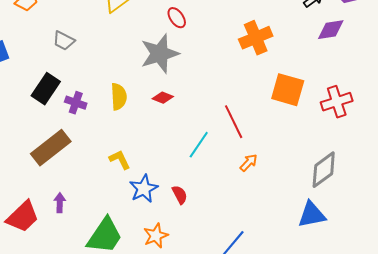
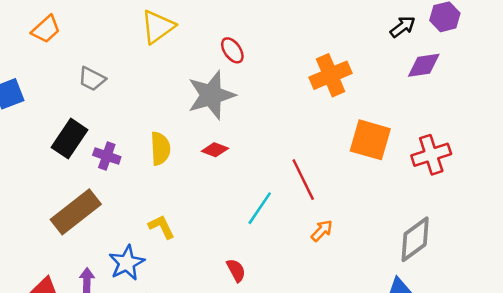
blue star: (144, 189) -> (127, 263), moved

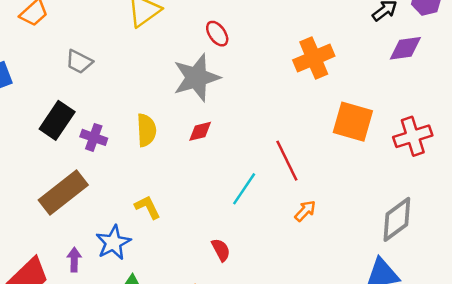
red diamond: (215, 150) -> (200, 131), turned -35

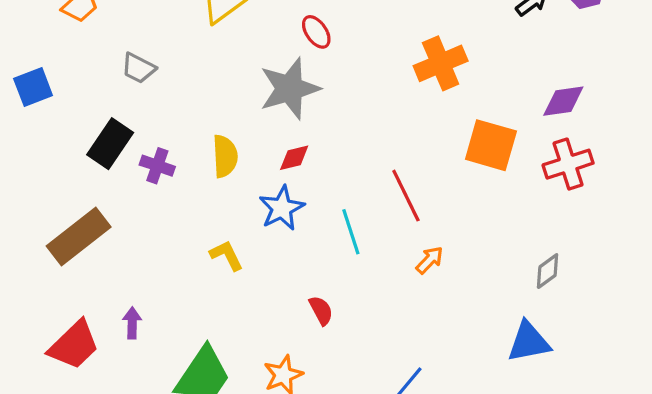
purple diamond: (405, 48) -> (563, 101), moved
cyan line: (244, 189) -> (351, 232), turned -52
brown rectangle: (63, 192) -> (79, 236), moved
gray diamond: (397, 219) -> (548, 271), size x0.6
blue star: (113, 243) -> (282, 208), moved

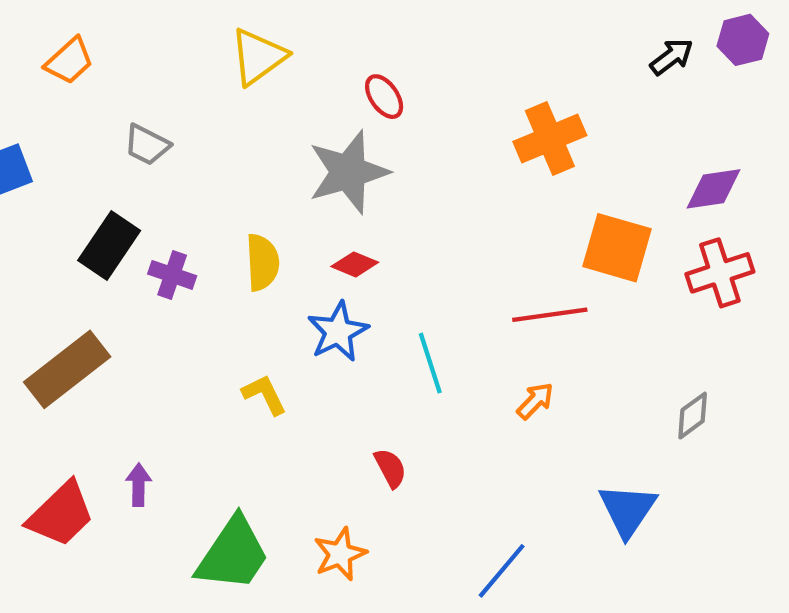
red diamond: (294, 158) -> (355, 264), turned 36
red line: (406, 196) -> (550, 315), moved, turned -72
blue triangle: (529, 342) -> (628, 510), moved, turned -45

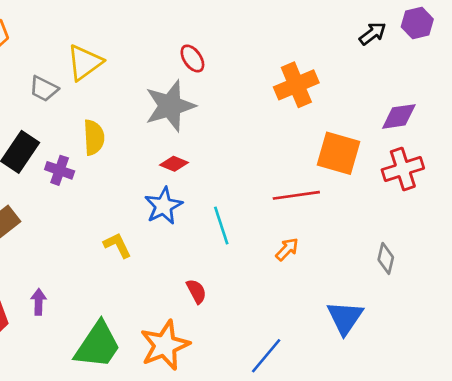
yellow triangle: (258, 57) -> (85, 62), moved
yellow semicircle: (262, 262) -> (94, 137), moved
gray diamond: (693, 416) -> (386, 258), turned -40
orange star: (340, 554) -> (165, 345), size x1.5

